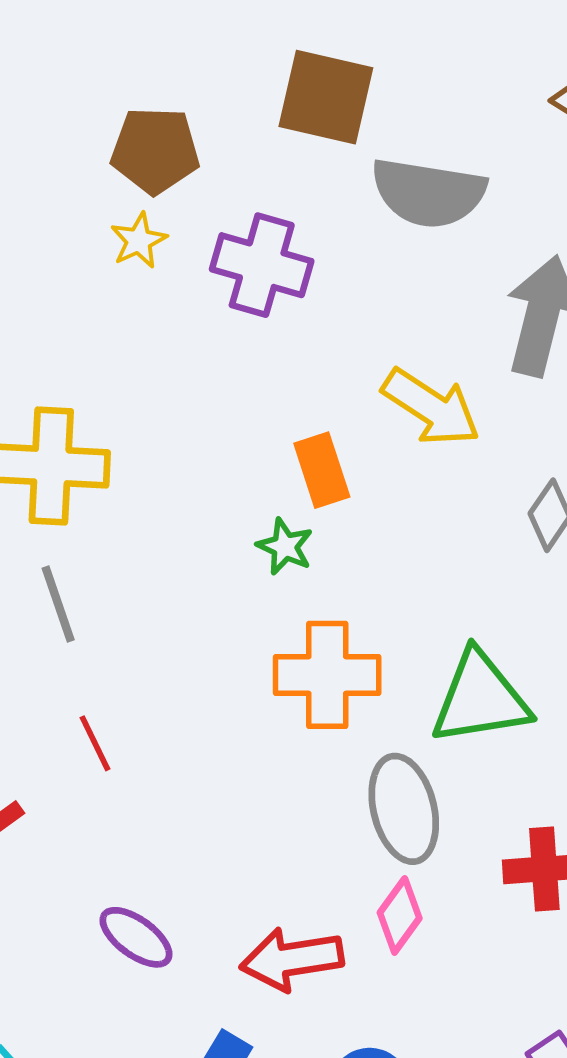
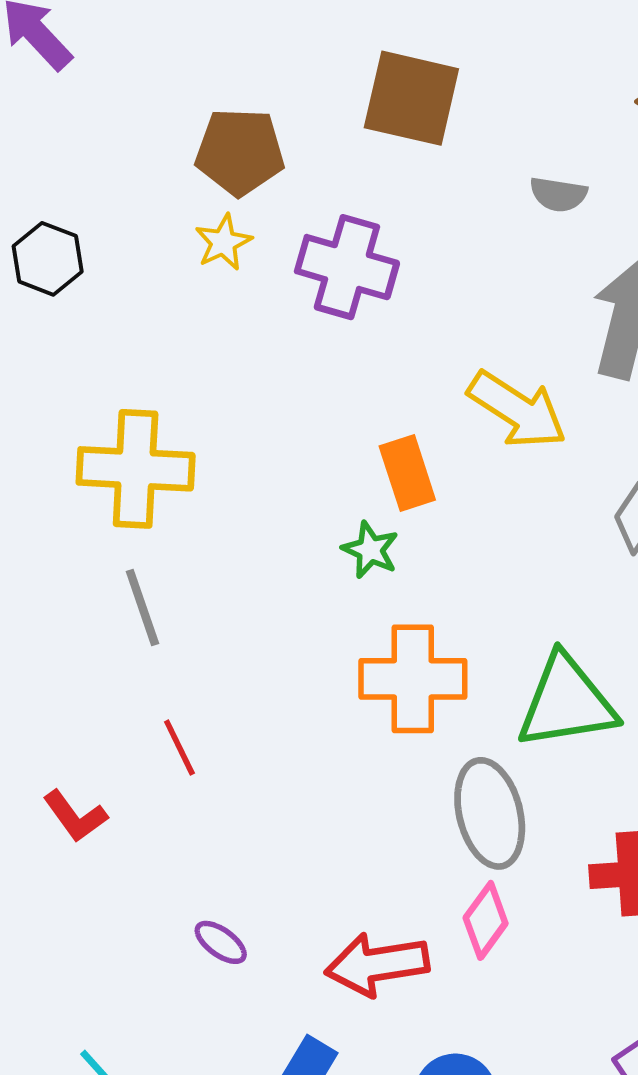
gray semicircle: (428, 193) -> (558, 194), moved, size x0.5
purple ellipse: (136, 937) -> (221, 942), size x0.7

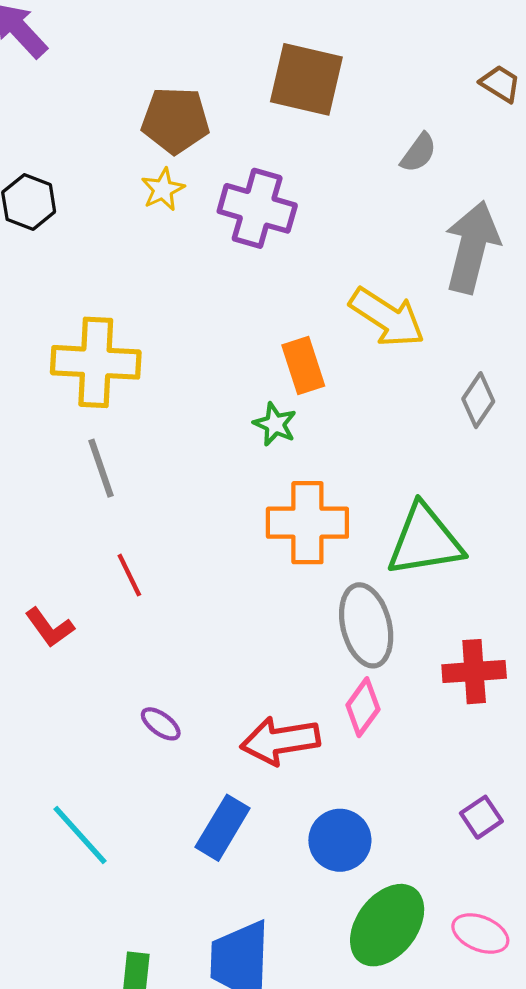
gray semicircle: (558, 194) -> (419, 153), turned -63

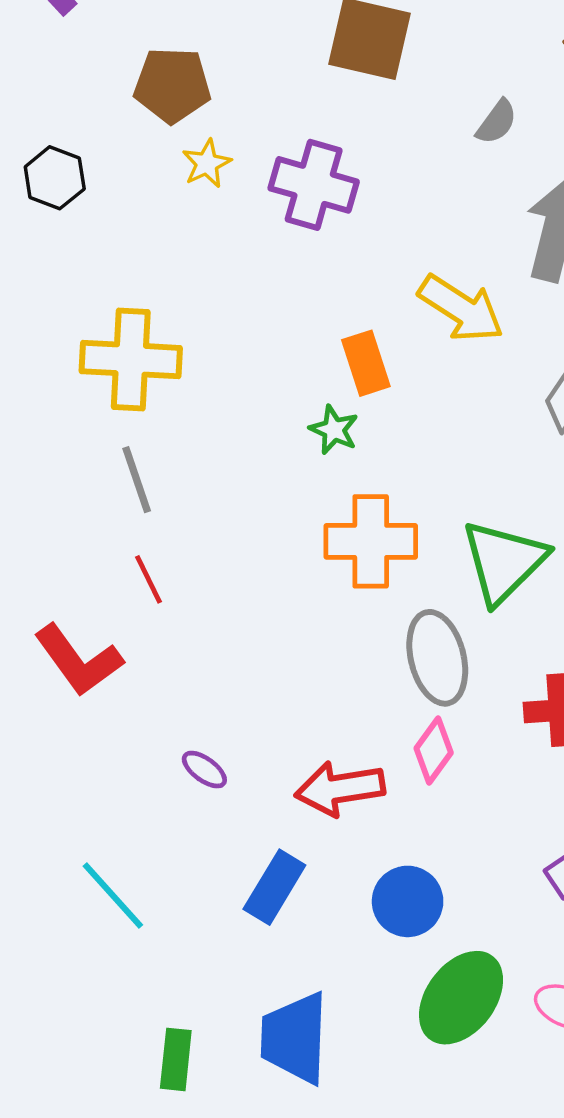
brown pentagon: (175, 120) -> (172, 85), moved
green triangle: (425, 541) -> (504, 562), turned -36
red line: (129, 575) -> (149, 579), moved
red L-shape: (50, 627) -> (78, 660), size x1.6

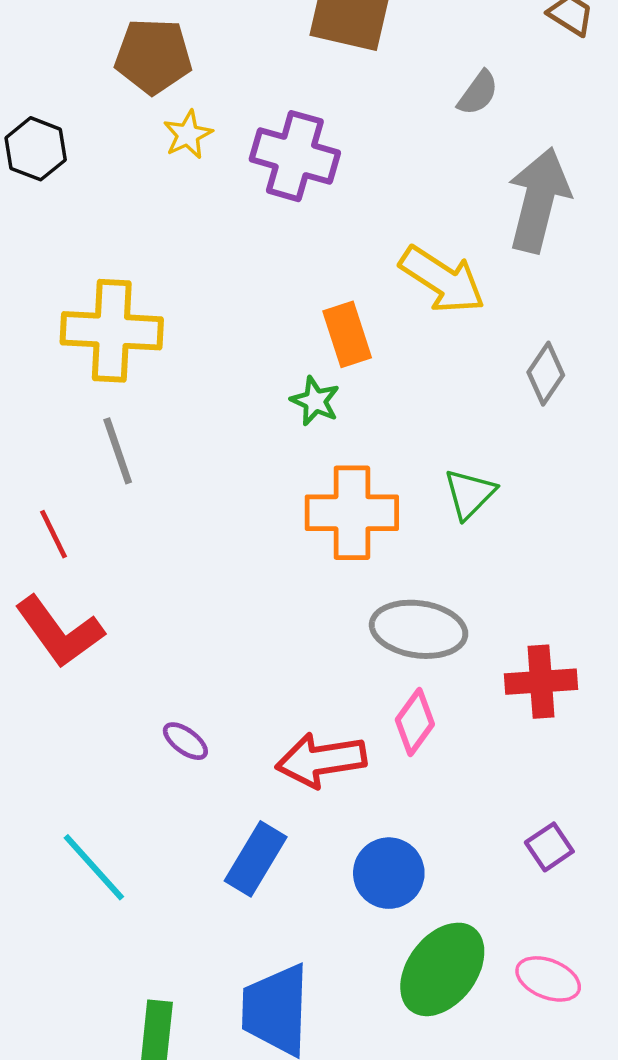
green triangle: (504, 562) -> (470, 494), moved, size x0.6
red line: (149, 579) -> (53, 534), moved
gray ellipse: (437, 658) -> (419, 629), turned -68

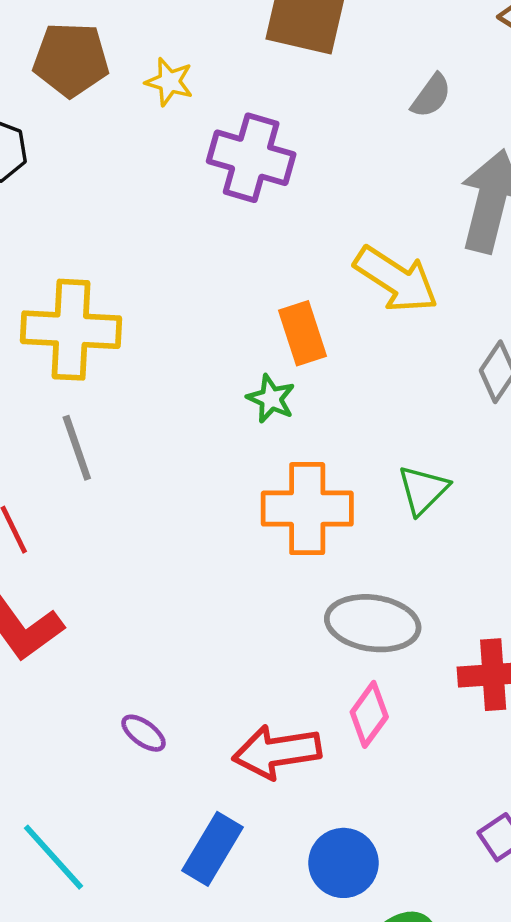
brown pentagon: (153, 56) -> (71, 60), moved
yellow star: (188, 135) -> (169, 82), moved, turned -30

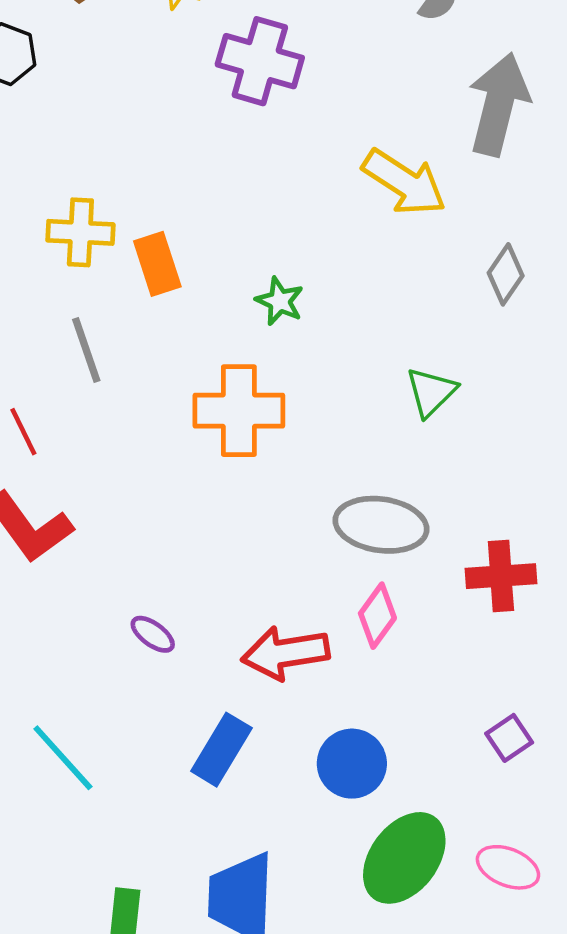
yellow cross: (71, 330) -> (80, 232), size x0.7
orange rectangle: (303, 333) -> (157, 264), moved
orange cross: (307, 509) -> (239, 411), moved

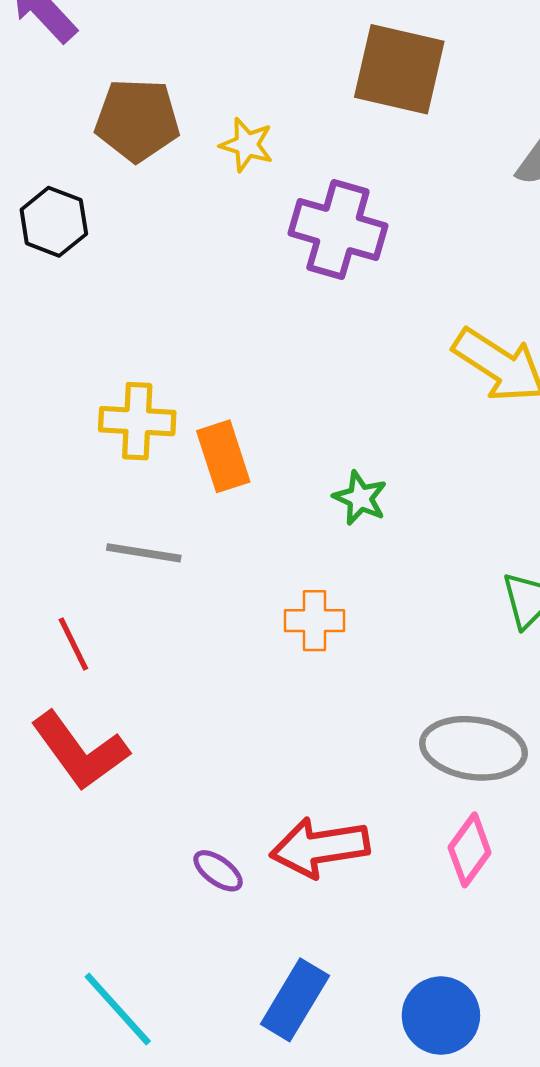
gray line: (86, 350) -> (144, 553), turned -62
orange cross: (239, 411) -> (314, 621), size x0.6
red arrow: (285, 653) -> (320, 847), moved

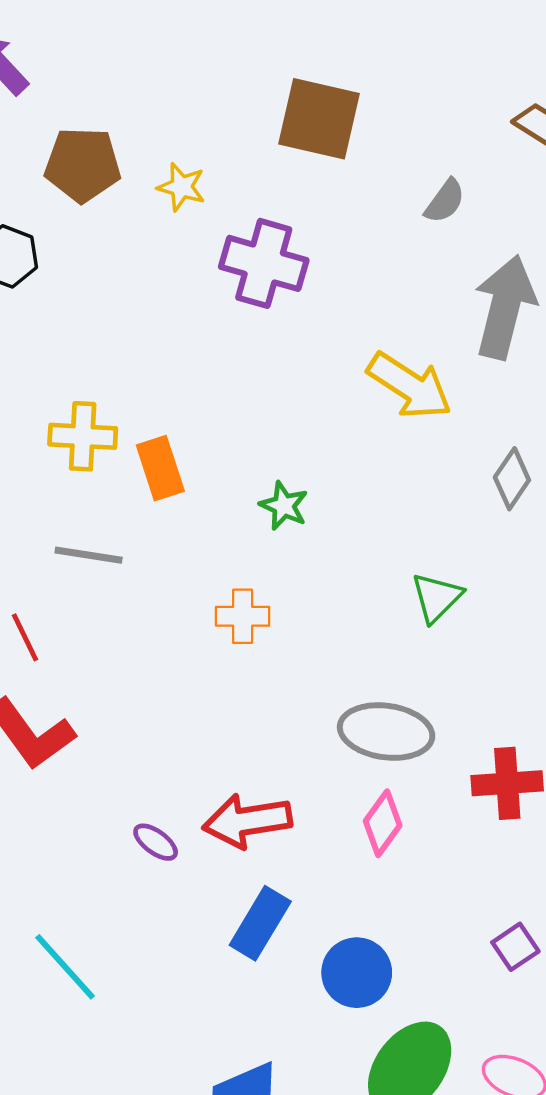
blue rectangle: (295, 1000) -> (260, 923), moved

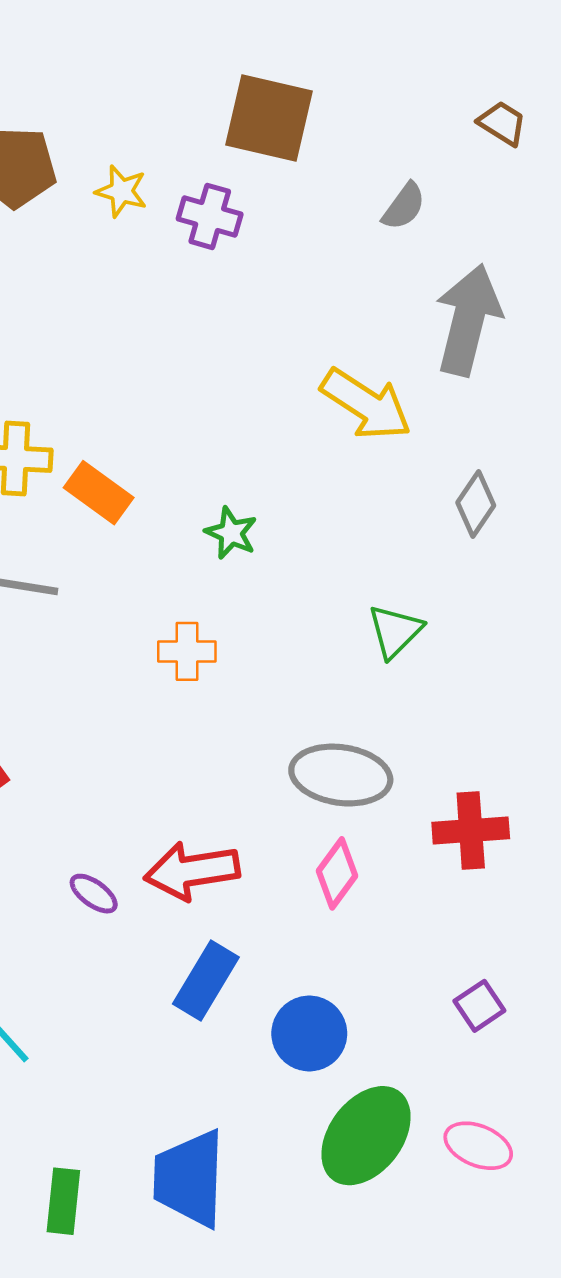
purple cross: (264, 263) -> (210, 216), moved, size x0.7
orange rectangle: (160, 468) -> (99, 493), turned -36

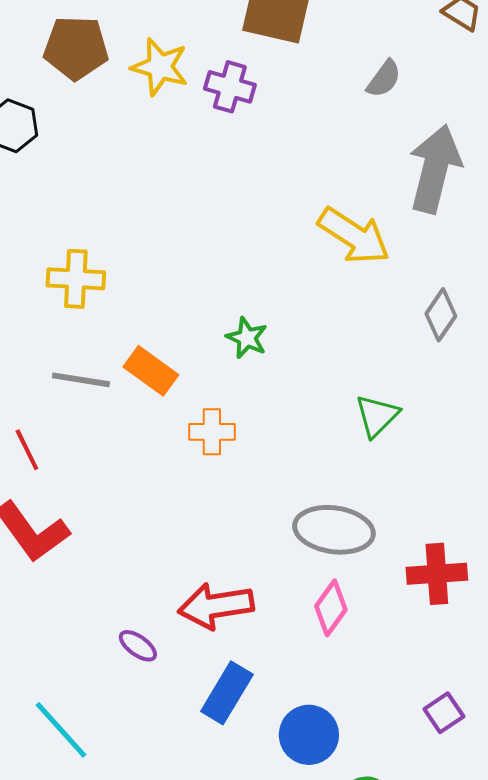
yellow star: (121, 191) -> (160, 67), size x1.4
orange rectangle: (99, 493) -> (151, 371), moved
purple ellipse: (94, 894) -> (138, 646), moved

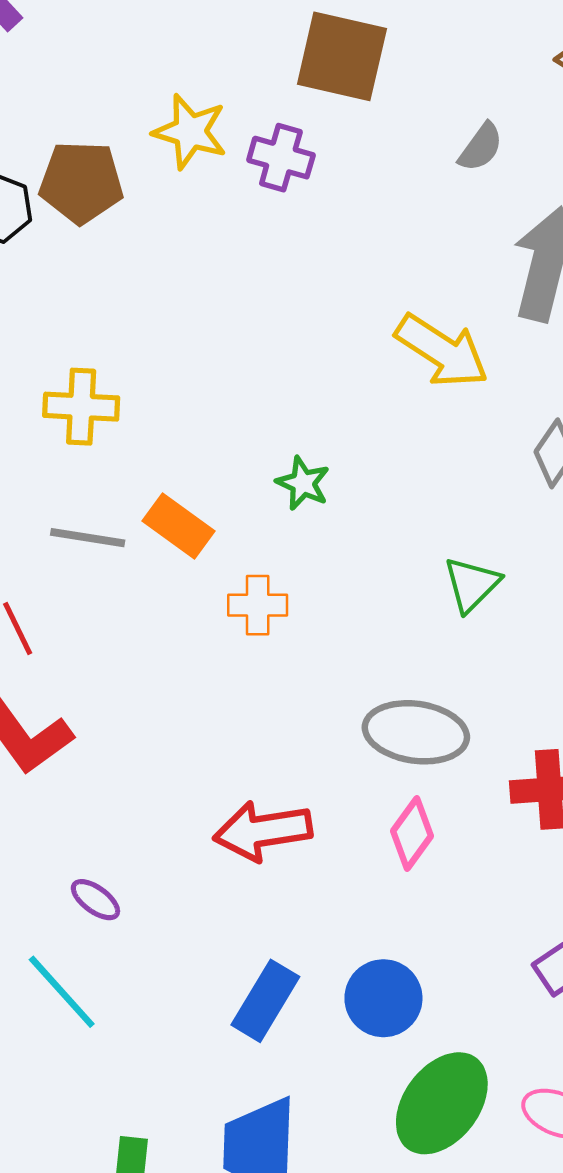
brown pentagon: (76, 48) -> (81, 182), moved
purple ellipse: (138, 646) -> (95, 900), moved
blue rectangle: (227, 693) -> (265, 1001), moved

